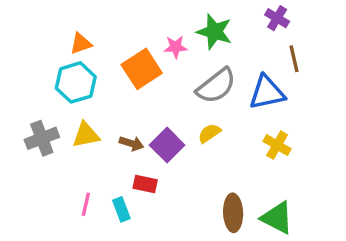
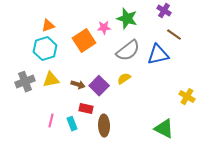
brown line: (294, 59) -> (174, 35), turned -42
yellow cross: (277, 145) -> (187, 97), moved
brown ellipse: (233, 213) -> (104, 126), moved

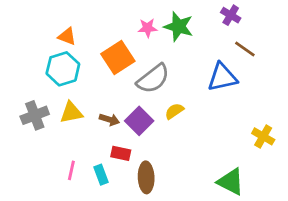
orange triangle: (48, 26) -> (67, 36), turned 40
pink star: (104, 28) -> (148, 28), moved
gray semicircle: (128, 51) -> (153, 79), moved

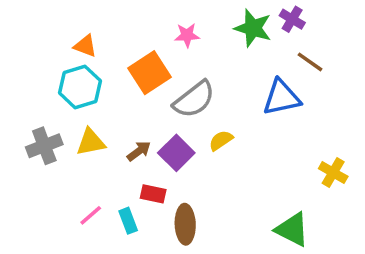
green star: (179, 26) -> (253, 28), moved
brown arrow: (109, 120) -> (139, 151), turned -54
pink line: (71, 170) -> (91, 215), turned 36

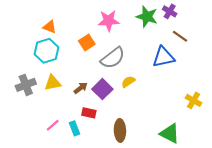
pink star: (187, 35) -> (109, 21), size x1.5
orange square: (150, 73) -> (87, 42), size x0.7
brown ellipse: (185, 224) -> (120, 130), moved

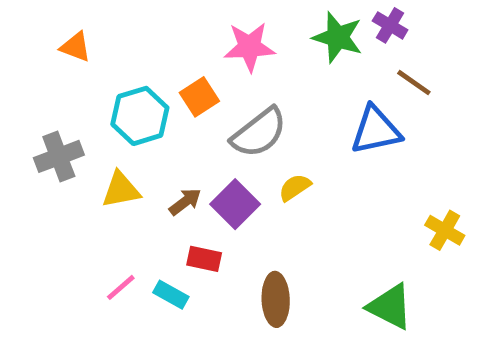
orange triangle: (50, 27) -> (76, 47), moved
cyan hexagon: (46, 51) -> (140, 116), moved
gray cross: (26, 85) -> (59, 156), moved
cyan rectangle: (74, 128) -> (171, 295), turned -40

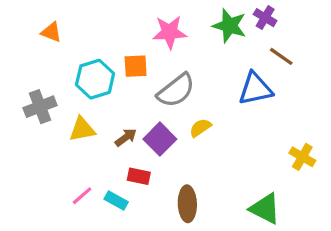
orange square: (199, 97) -> (136, 66), turned 30

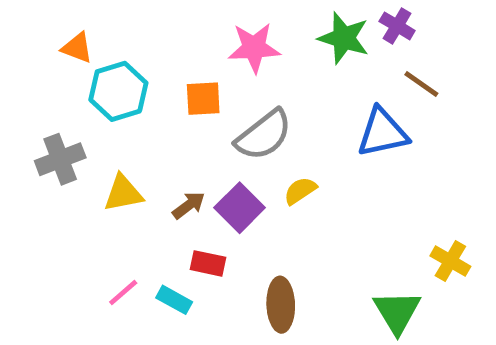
cyan hexagon: (95, 79) -> (118, 91), moved
yellow cross: (302, 157) -> (450, 261), moved
green triangle: (265, 209) -> (397, 312), turned 32

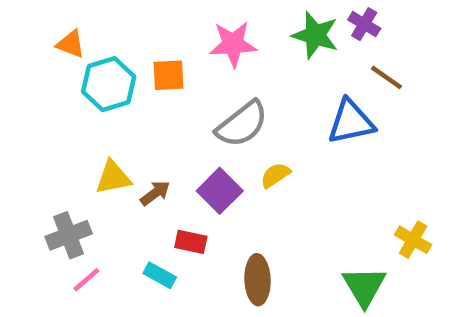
orange square: (203, 99) -> (169, 75), moved
gray cross: (60, 159) -> (69, 235), moved
brown arrow: (189, 205) -> (155, 193), moved
pink line: (123, 293) -> (86, 280), moved

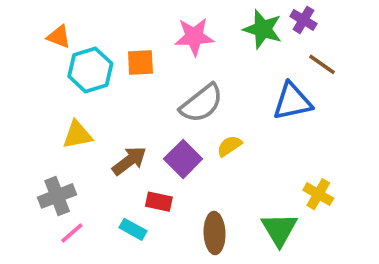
yellow triangle: (113, 177) -> (77, 135), moved
brown arrow: (155, 193) -> (129, 161), size x1.4
yellow cross: (413, 240) -> (318, 194), moved
green triangle: (364, 286) -> (279, 229), moved

